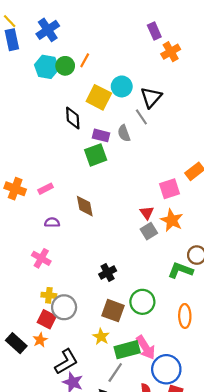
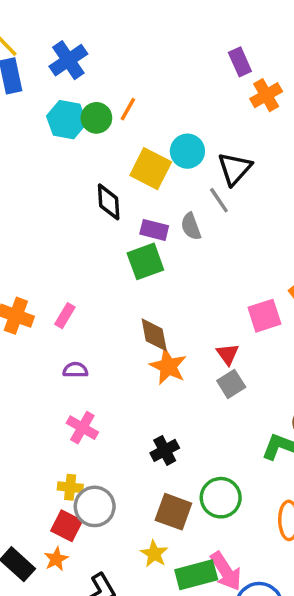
pink rectangle: (46, 189) -> (65, 316), turned -32
brown diamond: (85, 206) -> (154, 335), moved
orange star: (172, 220) -> (168, 366), moved
pink cross: (41, 258) -> (82, 428), moved

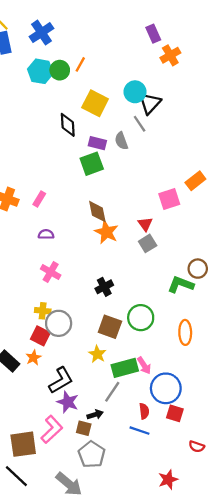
cyan circle: (187, 151) -> (135, 92), moved
pink arrow: (226, 571) -> (144, 366), size x0.7

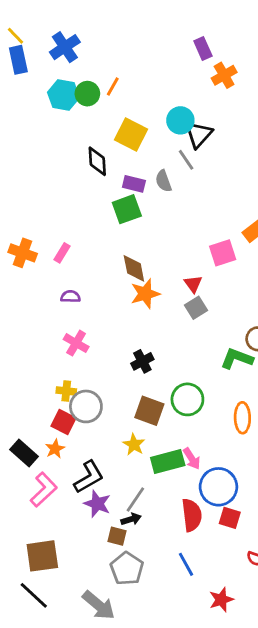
orange star: (106, 232) -> (145, 294), turned 30
gray line: (112, 392) -> (135, 500), moved
red semicircle: (144, 411) -> (192, 515), size x1.6
pink L-shape: (52, 429) -> (44, 490), moved
blue line: (140, 431) -> (186, 564), moved, turned 42

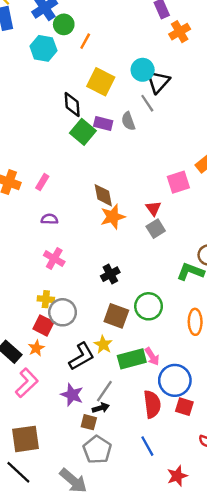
green circle: (87, 94) -> (64, 24), moved
green square: (127, 209) -> (83, 132), moved, turned -30
black L-shape: (89, 477) -> (82, 356), moved

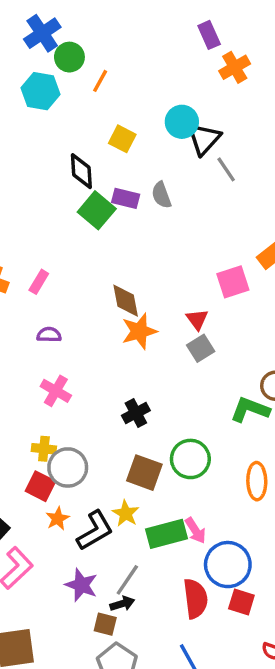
yellow square: (101, 82) -> (122, 139), size x0.7
gray line: (147, 103) -> (226, 169), moved
orange star: (36, 348) -> (58, 519), moved

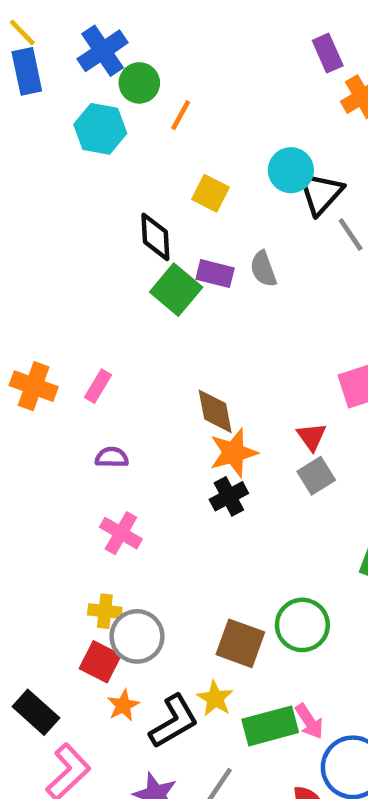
black cross: (136, 413) -> (229, 496), moved

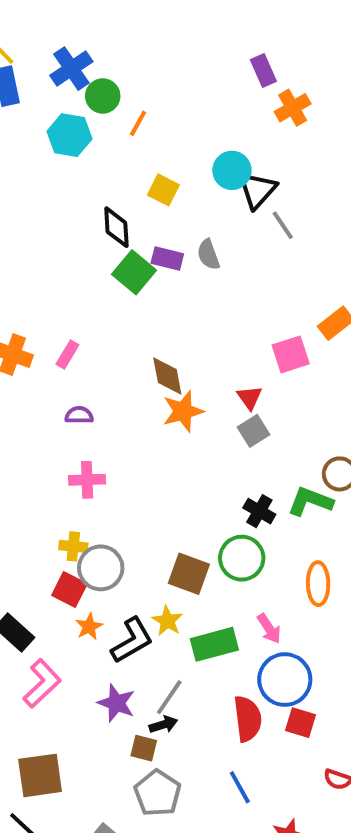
black cross: (229, 496) -> (259, 511), moved, turned -32
pink cross: (121, 533) -> (87, 480), turned -32
pink arrow: (309, 721) -> (269, 629), moved

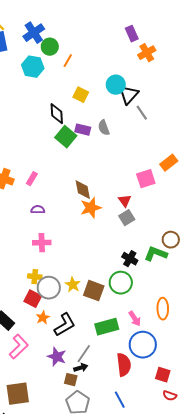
orange ellipse: (318, 584) -> (163, 309), moved
yellow star: (167, 621) -> (73, 285), moved
red square: (300, 723) -> (163, 375), moved

